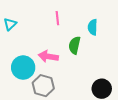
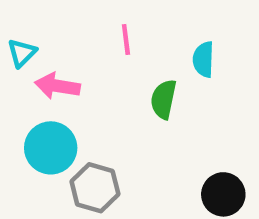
pink arrow: (48, 56) -> (57, 86), moved

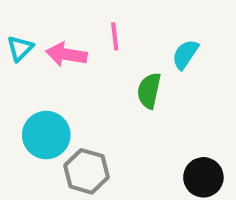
cyan semicircle: (203, 59) -> (185, 54), turned 32
pink arrow: (57, 86) -> (66, 54), moved

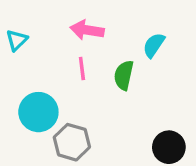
pink line: (115, 36) -> (82, 69), moved
pink arrow: (66, 54) -> (87, 30), moved

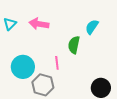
pink arrow: (87, 30) -> (39, 24), moved
pink line: (82, 69) -> (57, 63), moved

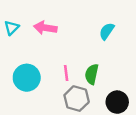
green semicircle: (74, 45) -> (92, 74), moved
gray hexagon: (43, 85) -> (77, 99), moved

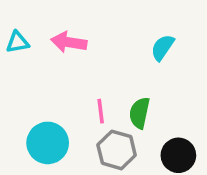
cyan triangle: (12, 28) -> (18, 42), turned 35
cyan circle: (27, 78) -> (48, 143), moved

